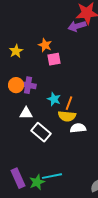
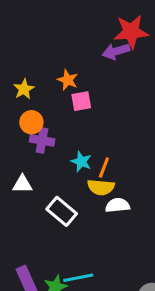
orange circle: (16, 85) -> (31, 122), moved
white triangle: (26, 113) -> (22, 184), moved

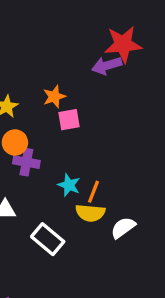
orange star: (68, 80) -> (54, 97), turned 30
white semicircle: (118, 205) -> (123, 228), moved, turned -30

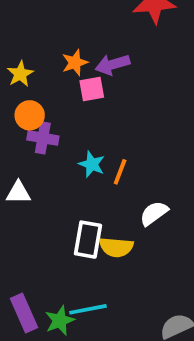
purple arrow: (107, 66) -> (112, 64), moved
yellow semicircle: (90, 213) -> (116, 247), moved
white rectangle: (48, 239) -> (88, 240), moved, turned 60

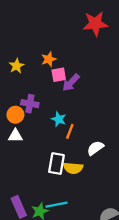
purple arrow: (112, 64) -> (71, 83), moved, turned -30
orange circle: (30, 115) -> (15, 115), moved
orange line: (120, 172) -> (70, 131), moved

